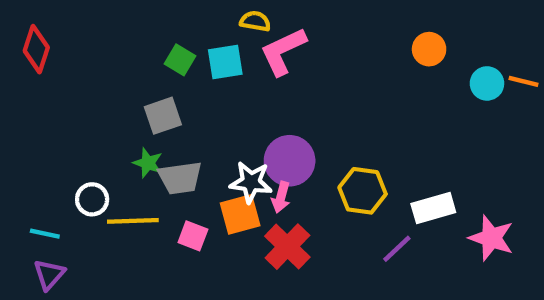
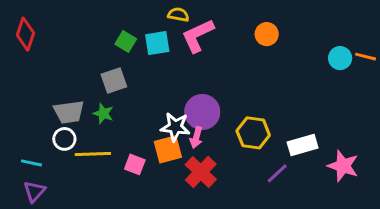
orange circle: (429, 49) -> (267, 34), moved
gray trapezoid: (180, 178) -> (69, 112), moved

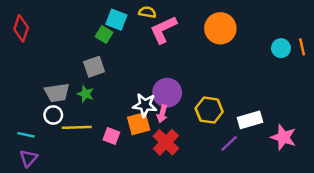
orange circle: (267, 34) -> (220, 28), size x1.6
cyan square: (157, 43) -> (116, 20), moved, turned 30
orange line: (366, 57) -> (302, 47), turned 63

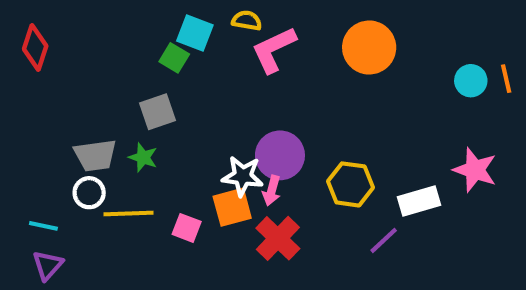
pink star: (283, 137) -> (475, 170), moved

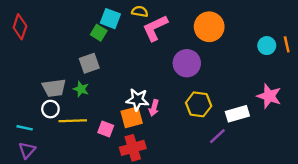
purple circle: (280, 155) -> (187, 63), moved
red cross: (278, 238) -> (133, 148), moved, turned 30

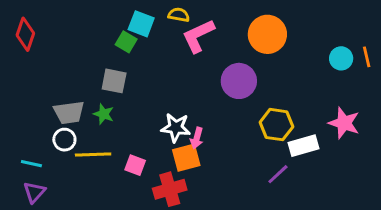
gray square: (89, 63) -> (114, 81), turned 30
yellow hexagon: (199, 104) -> (276, 125), moved
orange square: (132, 117) -> (186, 158), moved

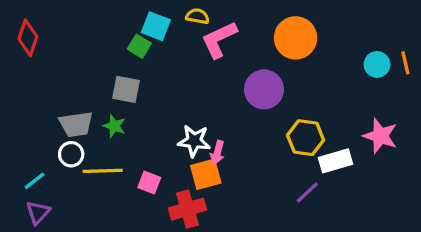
cyan line: (31, 164) -> (35, 181), turned -50

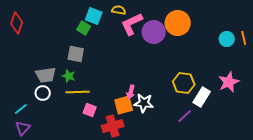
purple circle: (264, 89) -> (154, 32), moved
pink star: (380, 136) -> (229, 82), turned 30
white star: (194, 141) -> (144, 103), moved
white rectangle: (335, 161) -> (202, 97), turned -42
yellow line: (103, 171) -> (78, 92), moved

